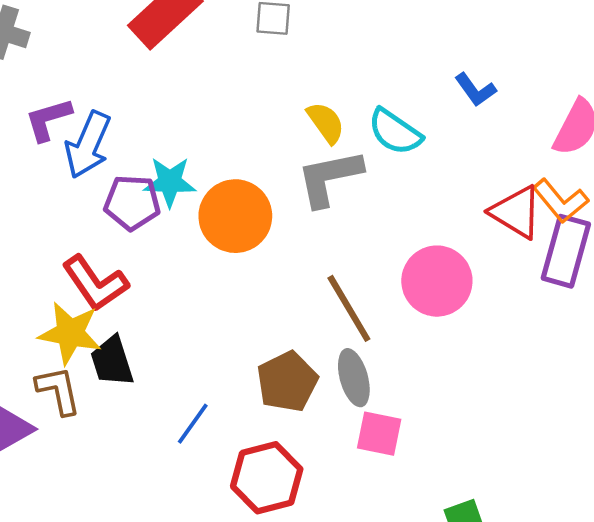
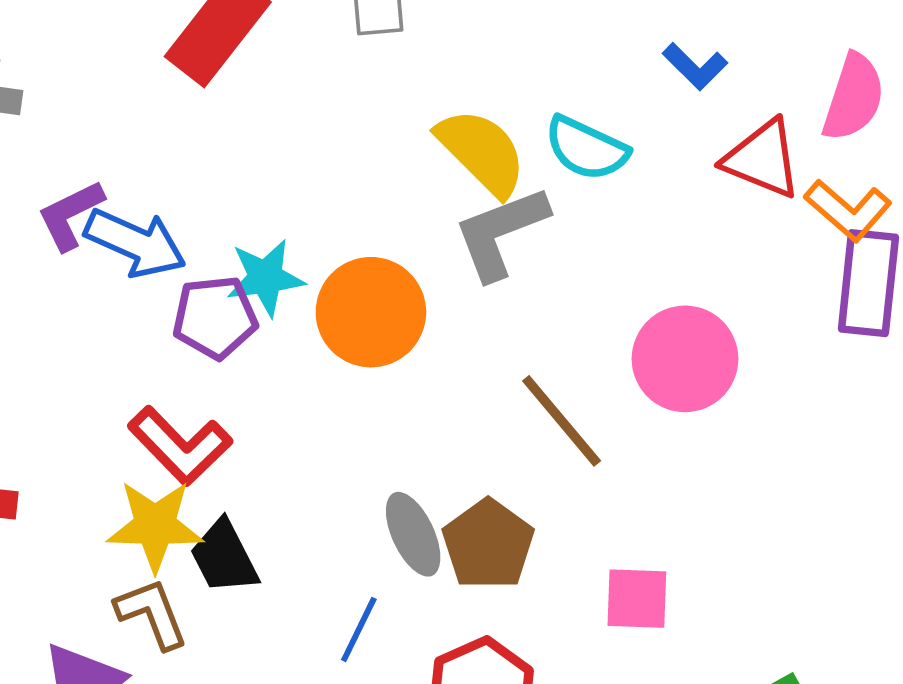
yellow semicircle: (326, 123) -> (482, 152), size x1.5
blue arrow: (88, 145) -> (135, 243), turned -80
red triangle: (516, 212) -> (763, 159), moved
gray ellipse: (354, 378) -> (413, 534), moved

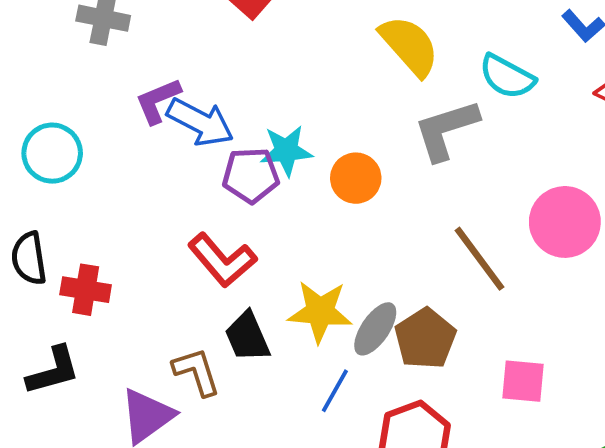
yellow semicircle: (482, 152) -> (409, 46), moved
orange circle: (371, 312) -> (356, 178), size x0.7
yellow star: (155, 526) -> (320, 312), moved
gray ellipse: (413, 534) -> (375, 329), turned 56

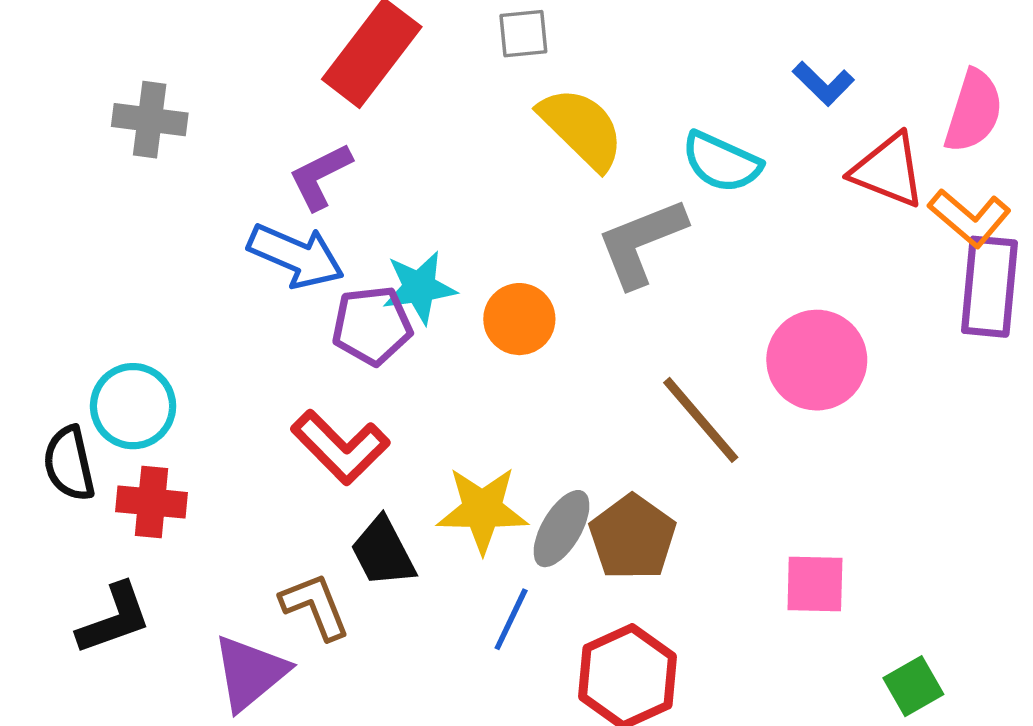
purple L-shape: (158, 101) -> (320, 176), moved
cyan circle: (52, 153) -> (133, 406), moved
pink square: (523, 381) -> (815, 584), moved

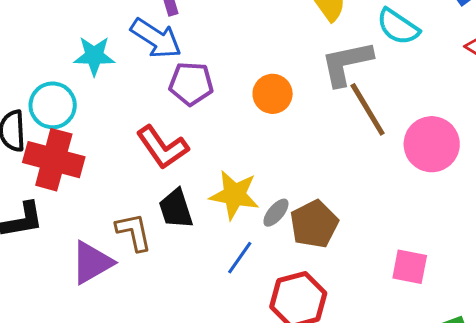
cyan star: (419, 287) -> (94, 56), moved
brown line: (701, 420) -> (368, 109), moved
red cross: (152, 502) -> (54, 160), size x1.5
gray ellipse: (561, 529) -> (276, 213), size x0.7

